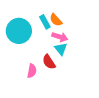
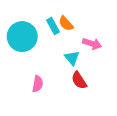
pink arrow: (60, 37) -> (92, 44), moved
red semicircle: (49, 62) -> (79, 80), moved

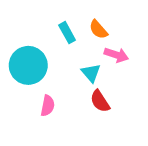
orange semicircle: (66, 24) -> (98, 30), moved
cyan circle: (22, 37) -> (28, 65), moved

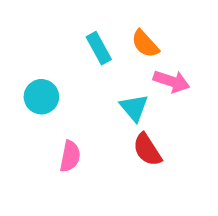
cyan circle: (28, 65) -> (41, 97), size x0.6

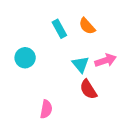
pink arrow: (172, 81) -> (106, 60), moved, turned -36
pink semicircle: (70, 156) -> (46, 109), moved

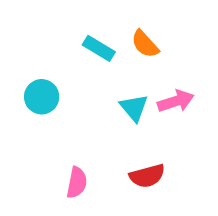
cyan rectangle: (59, 29) -> (99, 48), turned -30
red semicircle: (88, 89) -> (147, 176), moved, turned -72

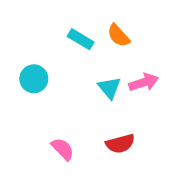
pink semicircle: (77, 183) -> (63, 149), turned -55

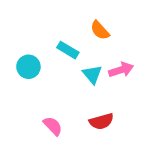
cyan rectangle: (81, 39) -> (68, 50), moved

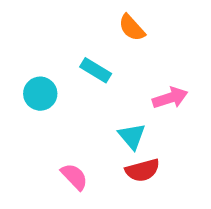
orange semicircle: (100, 30) -> (132, 28), moved
cyan triangle: (92, 74) -> (132, 136), moved

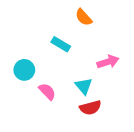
cyan circle: (40, 94) -> (24, 70), moved
pink semicircle: (74, 177) -> (47, 91), moved

